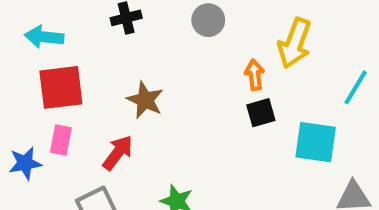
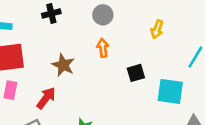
yellow arrow: (295, 43) -> (157, 29), size x0.6
orange arrow: (255, 75) -> (103, 48), moved

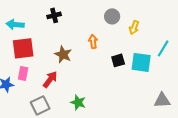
gray circle: (103, 15) -> (112, 16), moved
cyan square: (170, 91) -> (141, 62), moved

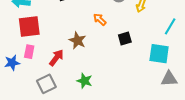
orange arrow: (93, 41) -> (100, 19), turned -40
brown star: (63, 54) -> (78, 41), moved
cyan square: (141, 62) -> (159, 54), moved

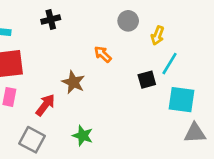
cyan line: (170, 26) -> (170, 64), moved
black square: (125, 39) -> (147, 80), moved
gray square: (46, 84) -> (32, 140), turned -36

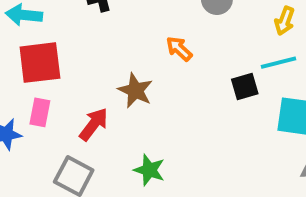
yellow arrow: (158, 36) -> (285, 21), moved
cyan line: (170, 64) -> (279, 63), turned 45

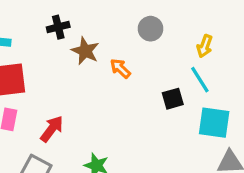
cyan line: (279, 63) -> (200, 80), turned 72
brown star: (135, 90) -> (85, 51), moved

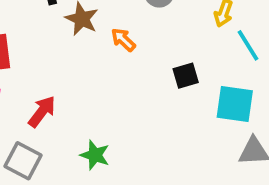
cyan line: (200, 80) -> (248, 45), moved

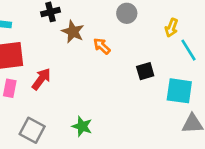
red arrow: (42, 112) -> (41, 79), moved

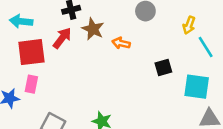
orange arrow: (102, 46) -> (121, 43), turned -30
red arrow: (41, 79) -> (62, 38), moved

